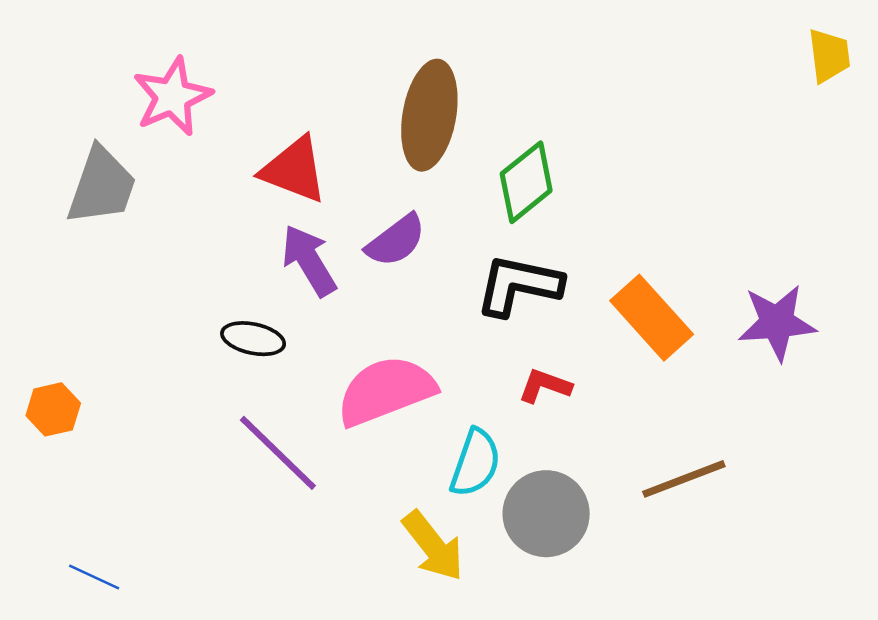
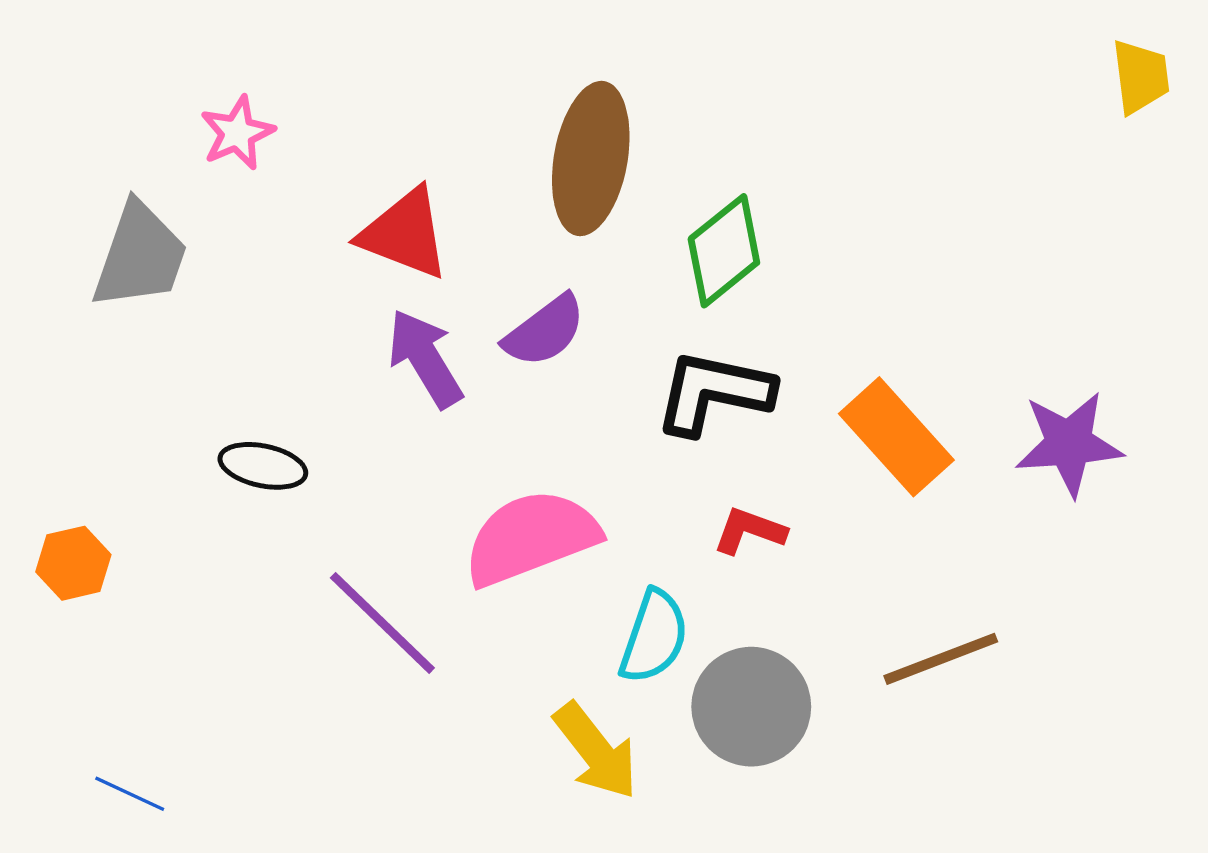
pink star: (172, 97) -> (237, 133), size x0.7
black ellipse: (253, 339) -> (263, 466), moved

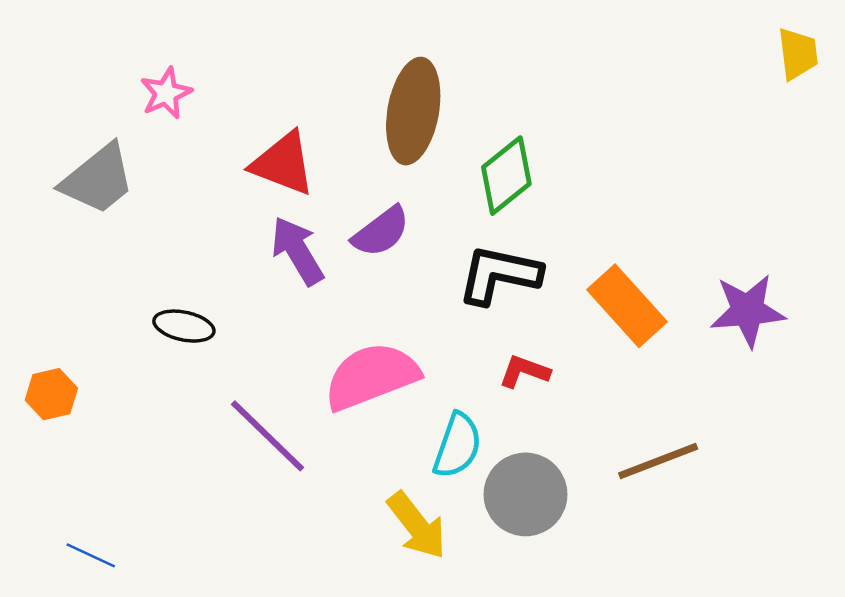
gray trapezoid: (140, 256) -> (98, 179), turned 32

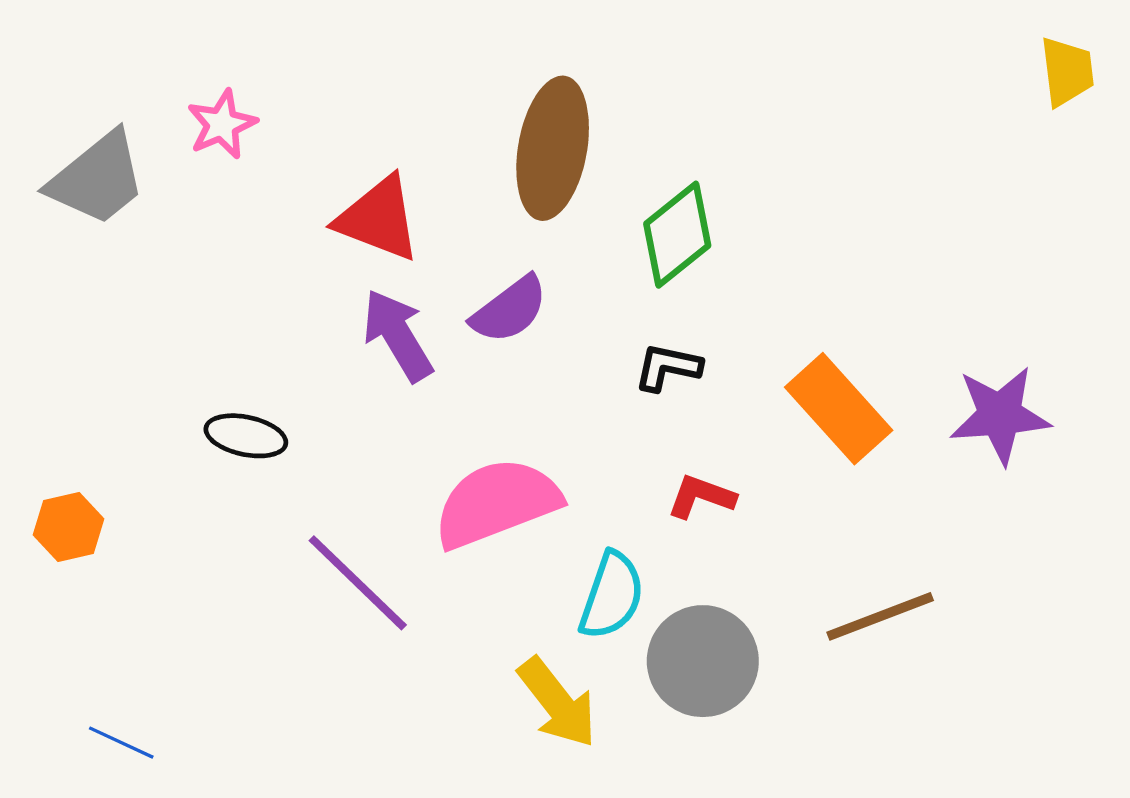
gray trapezoid: (98, 179) -> (97, 179), moved
black L-shape: (499, 275) -> (668, 367), size x0.6

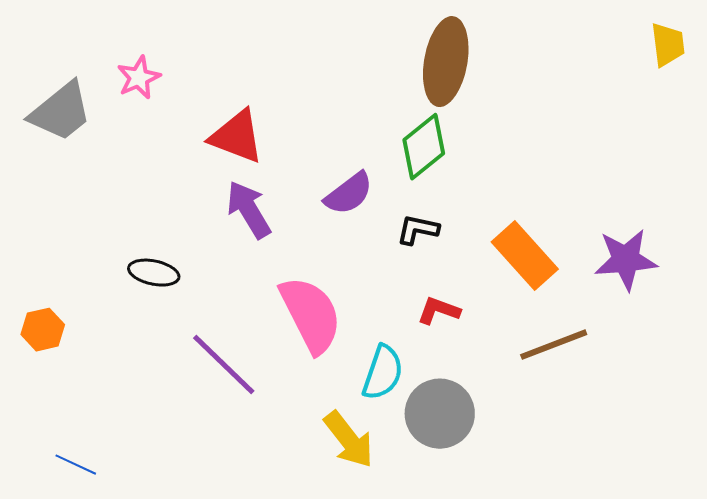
brown ellipse: (553, 148) -> (446, 62), moved
purple semicircle: (509, 310) -> (349, 194), moved
pink semicircle: (497, 503) -> (311, 315), turned 84
brown line: (880, 616) -> (554, 345), moved

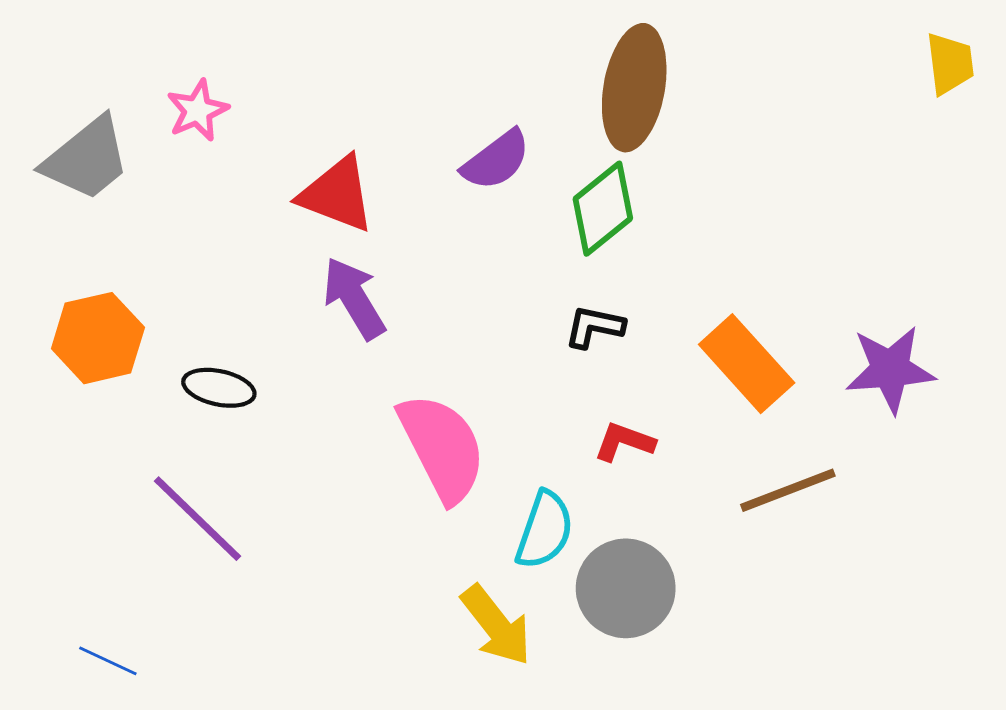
purple semicircle: (349, 194) -> (496, 160), moved
orange hexagon: (43, 330) -> (98, 338), moved, size x1.5
purple line: (224, 365) -> (198, 519), moved

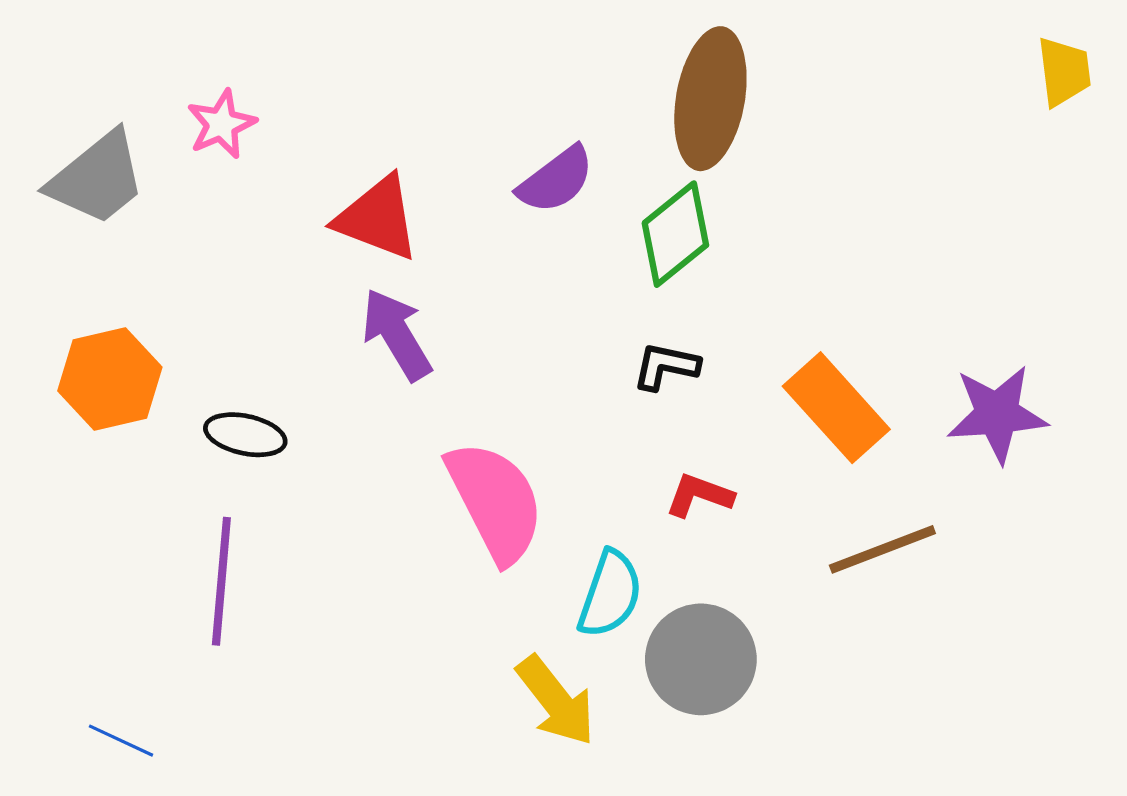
purple line: (198, 519) -> (221, 581), turned 51

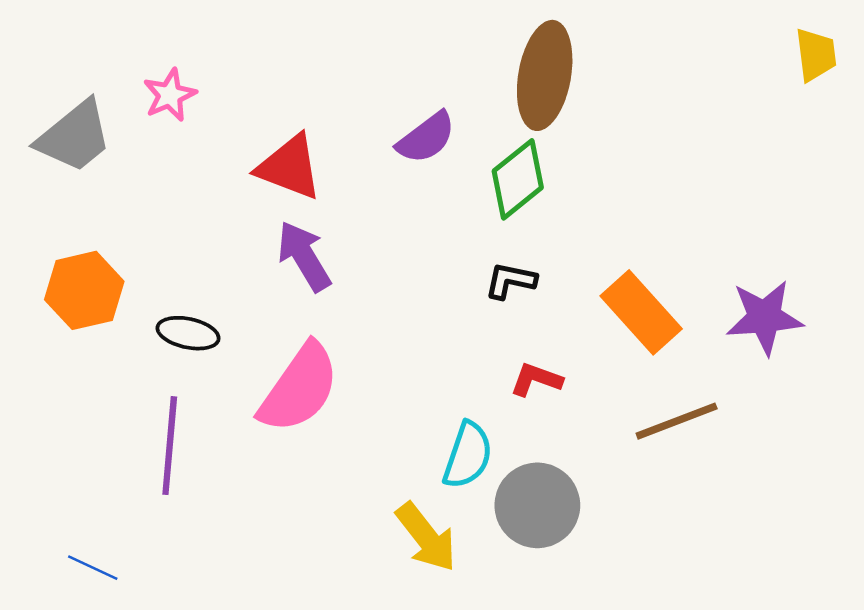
pink semicircle: (495, 502) -> (299, 388), moved, turned 62

